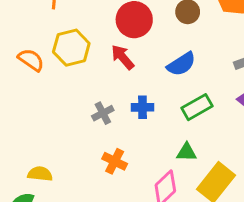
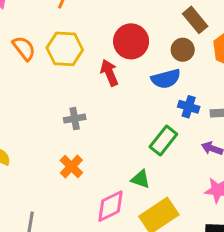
blue semicircle: (181, 64) -> (166, 79), moved
blue cross: (142, 107) -> (189, 107), moved
green rectangle: (197, 107) -> (163, 141), turned -40

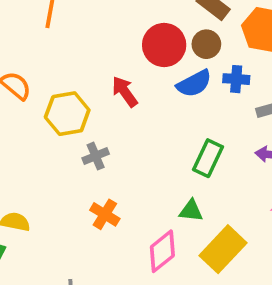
red circle: (131, 41) -> (164, 45), moved
yellow hexagon: (65, 49) -> (67, 114), moved
blue cross: (189, 107) -> (236, 79), moved

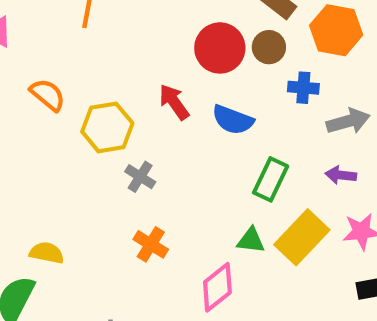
blue semicircle: (194, 84) -> (233, 120), moved, turned 48
gray cross: (96, 156) -> (140, 177), turned -35
yellow rectangle: (223, 249) -> (302, 237), moved

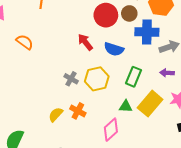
blue cross: (303, 88) -> (147, 32), size x1.6
yellow hexagon: (107, 127) -> (97, 79), moved
yellow semicircle: (47, 253) -> (56, 115), moved, turned -56

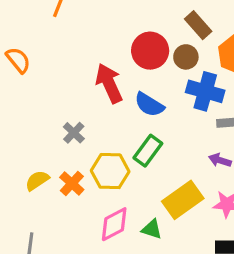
red arrow: (85, 42) -> (109, 83), size x1.4
green rectangle: (134, 77) -> (148, 151), moved
yellow hexagon: (97, 79) -> (110, 171), moved
green triangle: (126, 106) -> (152, 229), moved

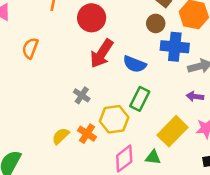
red circle: (150, 51) -> (92, 18), moved
orange semicircle: (18, 60) -> (30, 48), turned -110
red arrow: (109, 83) -> (102, 54), turned -112

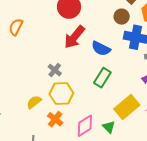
yellow hexagon: (114, 119) -> (61, 93), moved
orange cross: (87, 134) -> (55, 119), moved
green triangle: (153, 157) -> (109, 127), turned 32

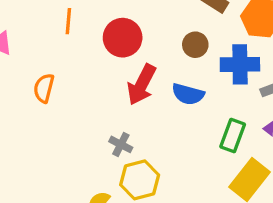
brown circle: (122, 17) -> (195, 45), moved
green rectangle: (102, 78) -> (233, 136), moved

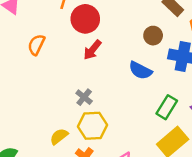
red circle: (123, 38) -> (85, 19), moved
red arrow: (142, 85) -> (92, 50), moved, size x0.7

